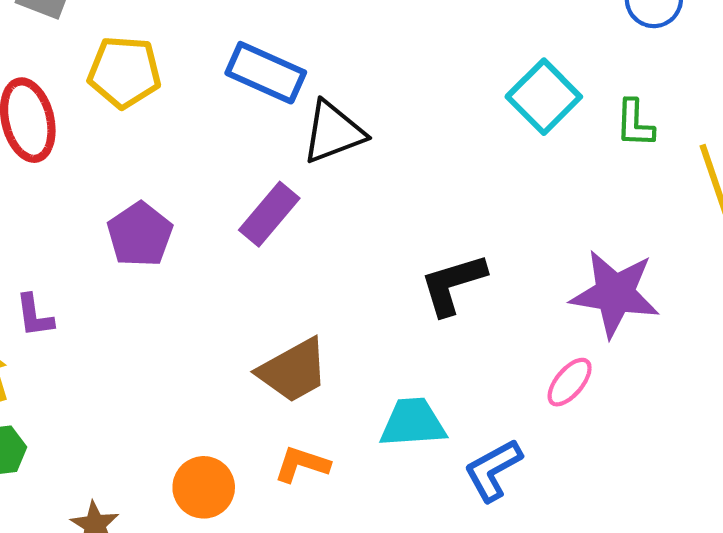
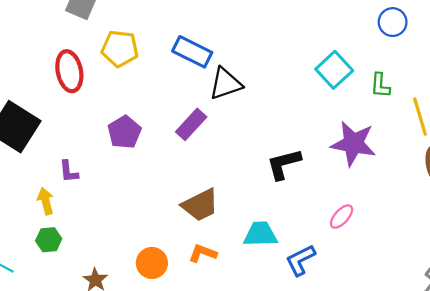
purple star: (615, 294) -> (353, 144), moved

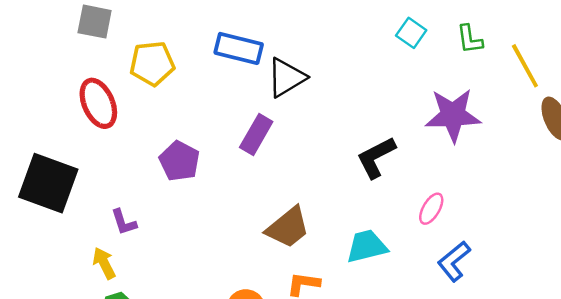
cyan square: (334, 70) -> (411, 33), size x0.7
pink ellipse: (342, 217) -> (431, 209), moved
blue L-shape: (300, 260) -> (454, 261), moved

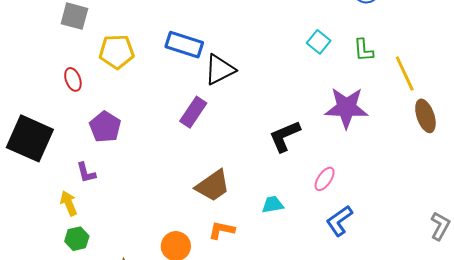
red ellipse: (98, 103) -> (73, 79), size x0.6
purple pentagon: (179, 161) -> (105, 127), moved
cyan trapezoid: (367, 246) -> (273, 205), size x0.7

